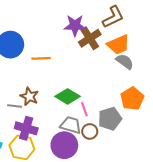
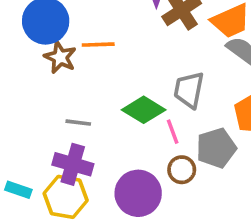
brown star: (29, 96) -> (60, 57), moved
gray line: (15, 106) -> (78, 123), moved
gray trapezoid: (71, 125) -> (189, 90), moved, turned -95

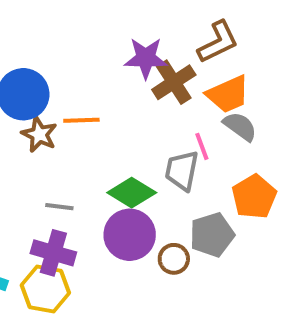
pink line: (173, 132) -> (202, 146), moved
purple circle: (138, 193) -> (130, 235), moved

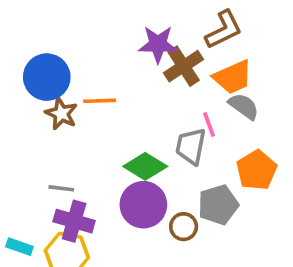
gray line: (59, 207) -> (61, 188), moved

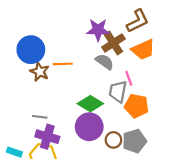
gray semicircle: (244, 106) -> (105, 62), moved
orange pentagon: (256, 170) -> (137, 106), moved, turned -30
gray pentagon: (218, 205) -> (134, 141), moved

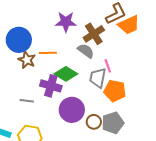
purple star: (98, 30) -> (66, 22), moved
orange trapezoid: (143, 50) -> (129, 25), moved
green diamond: (90, 104) -> (66, 74), moved
purple cross: (47, 137) -> (51, 86), moved

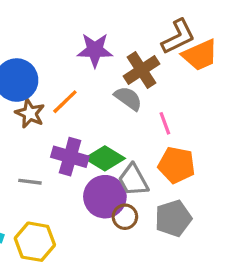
orange line: (48, 53) -> (65, 102), turned -42
green diamond: (66, 74) -> (105, 158), moved
gray trapezoid: (98, 78) -> (133, 180), moved, turned -40
brown circle: (94, 122) -> (125, 217), moved

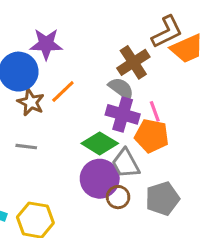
purple star: (95, 50) -> (46, 44), moved
purple cross: (70, 157) -> (123, 114), moved
orange pentagon: (177, 165) -> (152, 136), moved
gray line: (30, 182) -> (26, 147), moved

